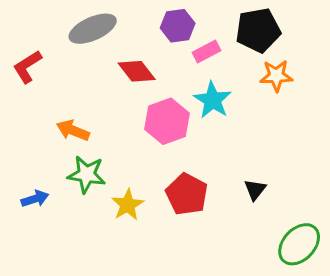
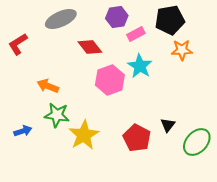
red pentagon: (187, 194) -> (137, 138), moved
yellow star: (128, 205) -> (84, 135), size x1.4
green ellipse: (299, 244) -> (197, 142), moved

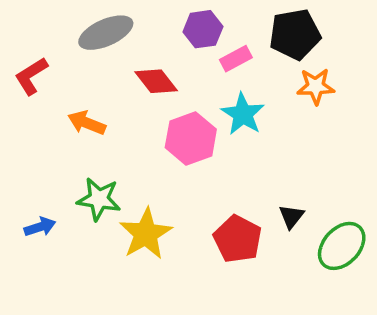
orange arrow: (48, 86) -> (87, 123), moved

